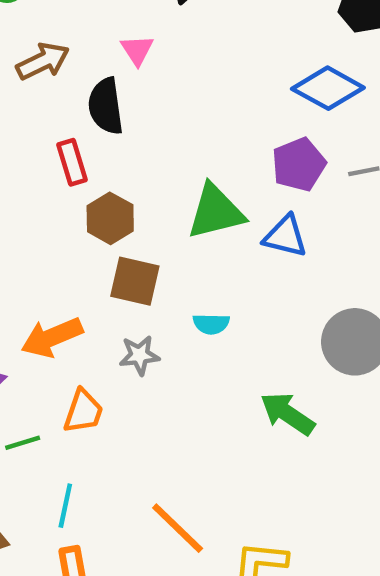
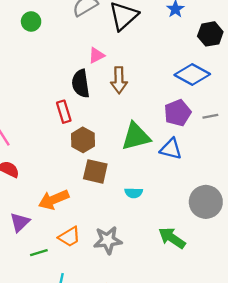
pink triangle: (137, 50) -> (96, 55), turned 36
brown arrow: (43, 61) -> (119, 80), moved, turned 115
gray star: (139, 355) -> (108, 240), moved, size x1.4
orange trapezoid: (83, 411) -> (69, 237), turned 40

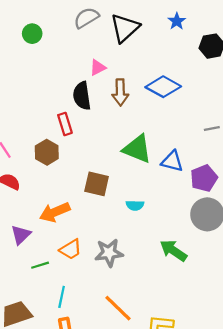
blue diamond: (192, 74) -> (163, 87), moved
purple pentagon: (178, 113) -> (204, 178), moved
green triangle: (136, 136) -> (137, 149), turned 36
brown hexagon: (83, 140) -> (47, 152), moved

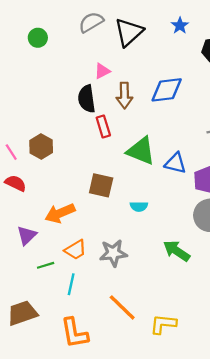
blue diamond: (163, 87) -> (167, 90), turned -36
red rectangle: (65, 124) -> (103, 127), moved
brown hexagon: (47, 152) -> (41, 147), moved
cyan line: (62, 297) -> (71, 284), moved

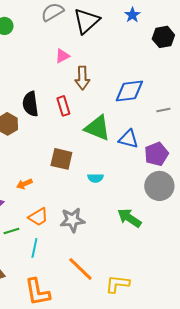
blue diamond: (167, 90) -> (129, 91), moved
black semicircle: (87, 99) -> (30, 104), moved
orange arrow: (60, 213) -> (24, 184), size x0.6

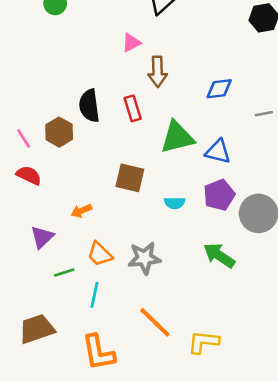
blue diamond: (129, 91) -> (219, 89), size x0.7
green triangle: (97, 128) -> (177, 137), turned -36
purple pentagon: (156, 154) -> (219, 195), moved
orange trapezoid: (38, 217) -> (100, 254), turned 75

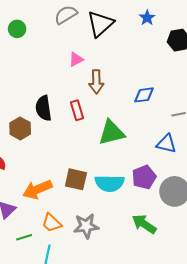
blue triangle: (218, 152) -> (166, 144), moved
brown square: (130, 178) -> (76, 179), moved
cyan semicircle: (175, 203) -> (110, 183), size x1.8
orange arrow: (81, 211) -> (37, 189), size x1.8

